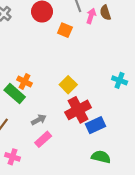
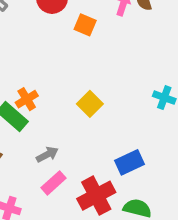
orange cross: (25, 81) -> (27, 99), turned 32
red cross: (78, 110) -> (96, 196), moved

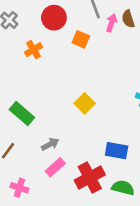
orange cross: (27, 99) -> (33, 50), moved
blue rectangle: (129, 162) -> (117, 151), turned 35

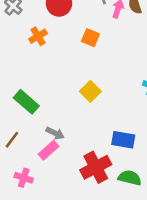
orange square: (81, 39) -> (90, 38), moved
gray arrow: (50, 144) -> (55, 133), turned 54
pink rectangle: (55, 167) -> (49, 150), moved

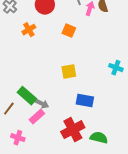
yellow square: (90, 91) -> (69, 72), turned 35
green rectangle: (26, 102) -> (27, 96), moved
blue rectangle: (123, 140) -> (85, 101), moved

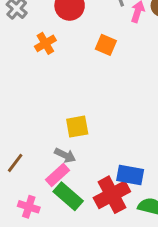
yellow square: (69, 72) -> (77, 127), moved
green rectangle: (27, 96) -> (68, 196), moved
blue rectangle: (85, 101) -> (130, 175), moved

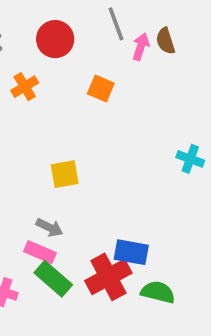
yellow square: (77, 127) -> (65, 174), moved
pink rectangle: (57, 175) -> (40, 252), turned 65

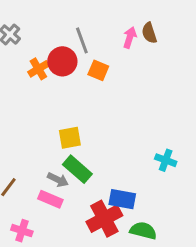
gray line: (116, 24) -> (82, 40), moved
red circle: (55, 39) -> (62, 61), moved
cyan cross: (190, 159) -> (166, 160), moved
green rectangle: (53, 279) -> (77, 169), moved

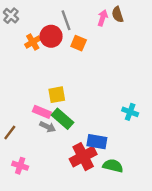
pink rectangle: (50, 199) -> (42, 112), moved

